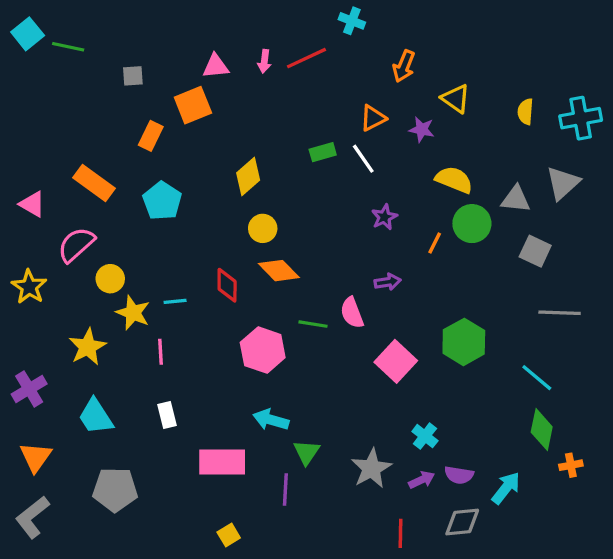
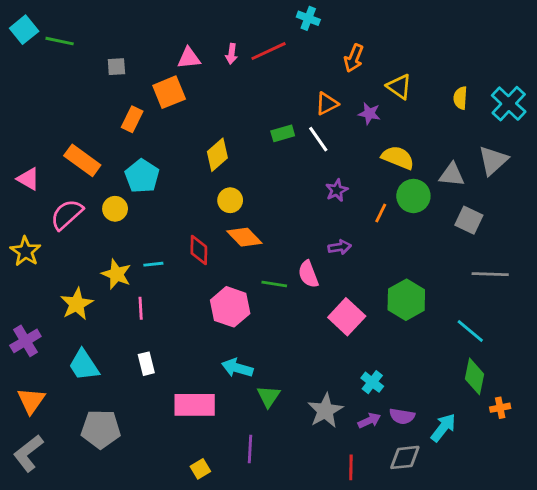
cyan cross: (581, 118) -> (509, 104), turned -36
yellow circle: (110, 279) -> (115, 209), moved
purple line: (285, 490) -> (250, 449), moved

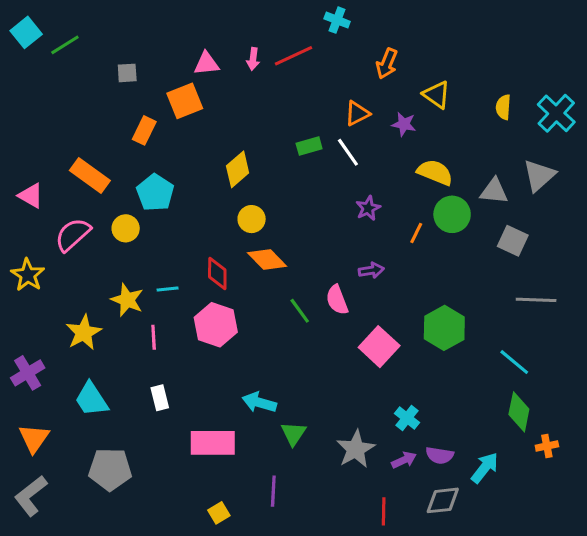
green line: (60, 41) -> (65, 45), turned -44
green line: (274, 284) -> (300, 311), turned 45
pink hexagon: (230, 307) -> (216, 325), moved

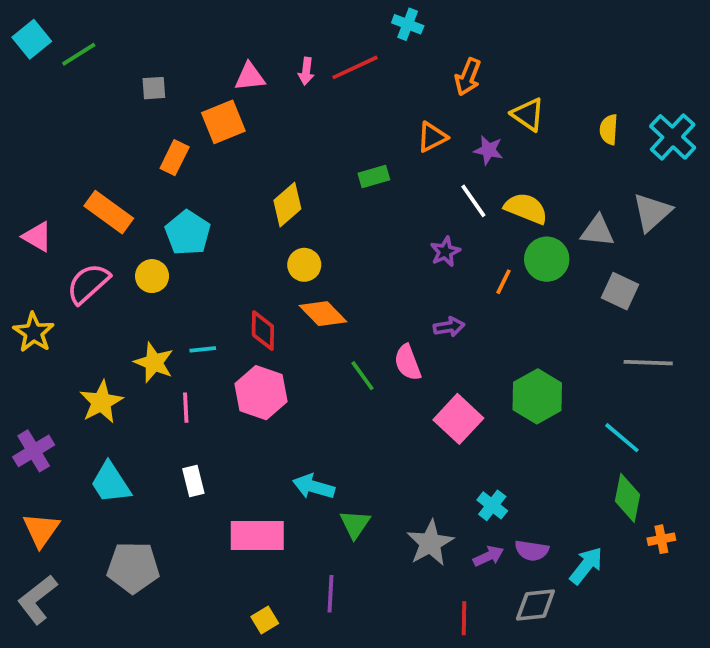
white line: (348, 152) -> (473, 201), moved

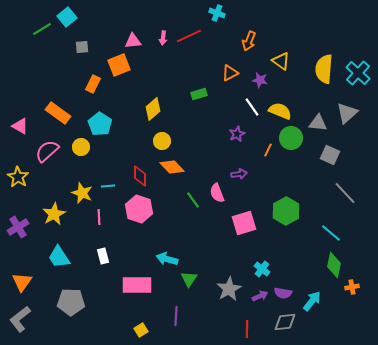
cyan square: (32, 39) -> (67, 17), moved
yellow semicircle: (609, 129) -> (324, 69), size x1.8
gray line: (648, 363) -> (345, 193), turned 45
pink square: (458, 419) -> (244, 223), turned 30
purple cross: (34, 451) -> (18, 227), moved

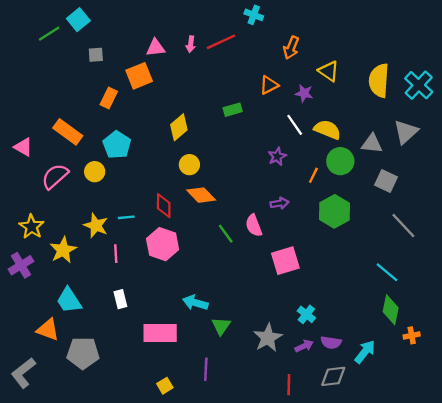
yellow star: (18, 177) -> (32, 227), moved
green hexagon: (286, 211) -> (334, 211), moved
orange triangle: (22, 282) -> (48, 330), moved, turned -45

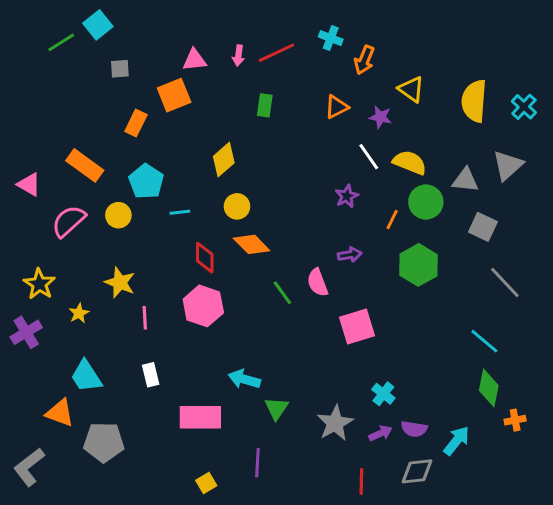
cyan cross: (254, 15) -> (331, 38), moved
cyan cross: (419, 85) -> (524, 107), size x0.7
green rectangle: (233, 110) -> (265, 105), moved, turned -66
cyan line: (126, 217) -> (180, 212), moved
yellow star: (63, 250) -> (79, 313), size x0.6

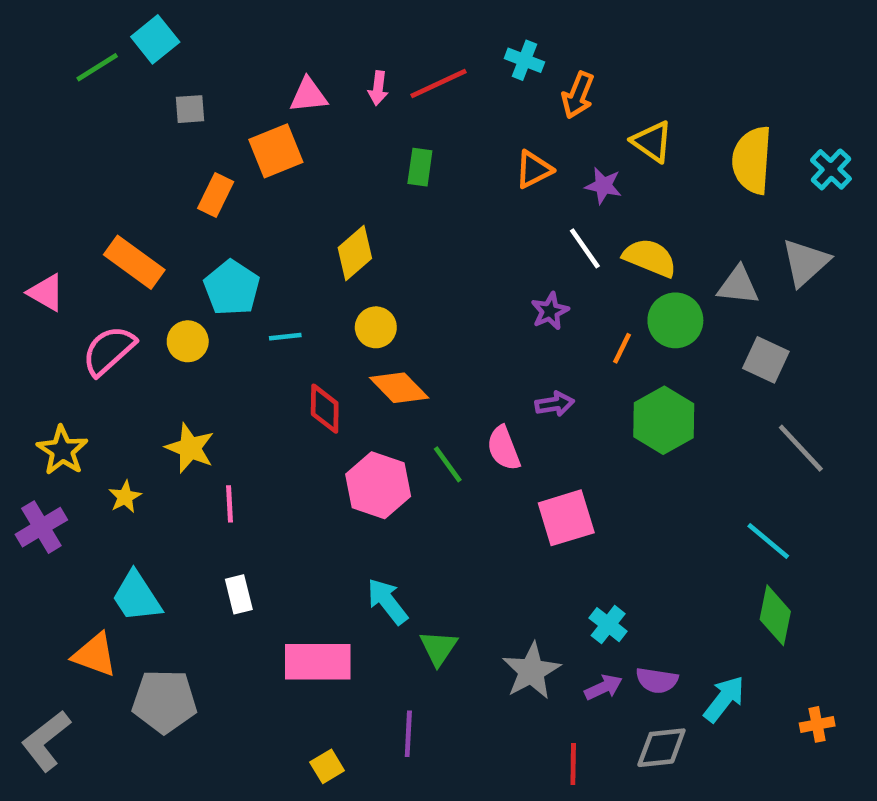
pink hexagon: (203, 306) -> (378, 485), moved
cyan arrow: (244, 379) -> (387, 601), turned 36
orange cross: (515, 420) -> (817, 724), moved

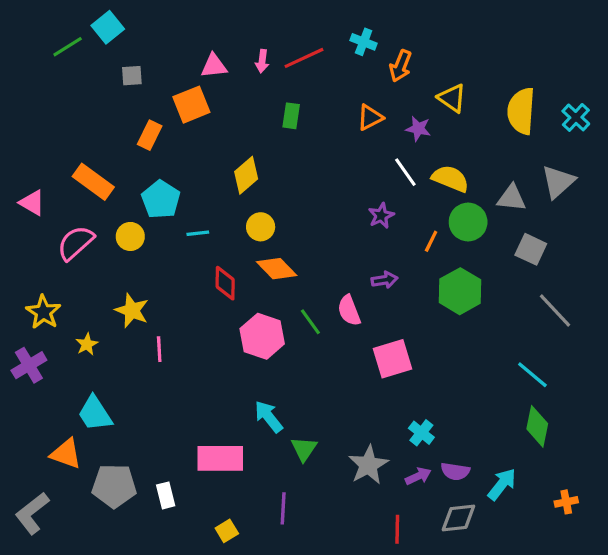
white rectangle: (239, 594) -> (166, 495), moved

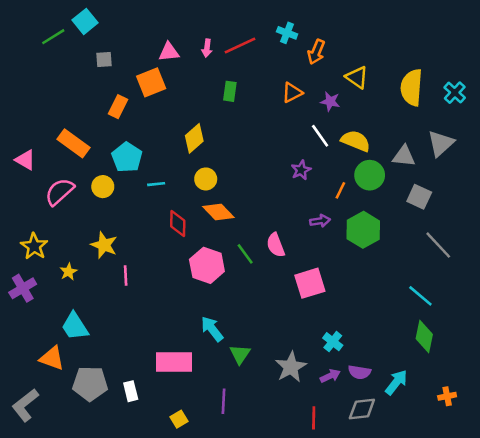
purple arrow: (384, 280) -> (320, 221), moved

